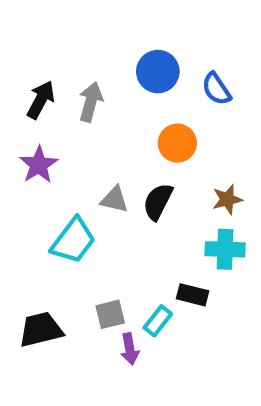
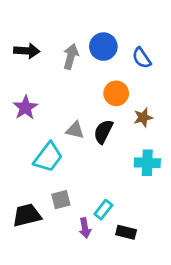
black arrow: (41, 100) -> (27, 51), moved, turned 65
gray arrow: (91, 102) -> (71, 56), moved
brown star: (227, 199) -> (143, 117), moved
black rectangle: (193, 295) -> (126, 232), moved
gray square: (110, 314) -> (61, 200), moved

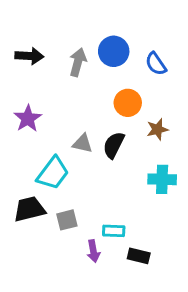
cyan rectangle: (103, 210) -> (114, 231), turned 54
black trapezoid: (27, 215) -> (29, 209), moved

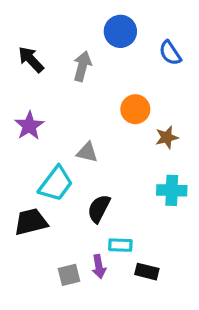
blue circle: (114, 51) -> (120, 31), moved
black arrow: (29, 56) -> (31, 60), turned -136
blue semicircle: (156, 64) -> (170, 53), moved
black semicircle: (114, 145) -> (99, 209), moved
gray square: (67, 220) -> (69, 275), moved

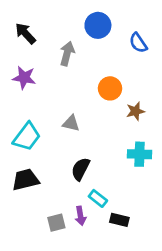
black arrow: (31, 60) -> (25, 33), moved
purple star: (29, 126) -> (24, 78), moved, turned -30
cyan trapezoid: (56, 184) -> (27, 137), moved
cyan rectangle: (120, 245) -> (98, 198), turned 36

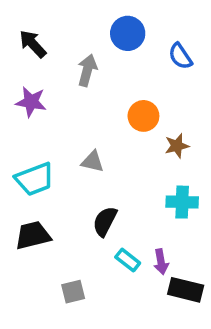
cyan trapezoid: (27, 137) -> (35, 179), turned 32
purple arrow: (80, 216) -> (161, 262), moved
black rectangle: (119, 220) -> (186, 290), moved, size x1.4

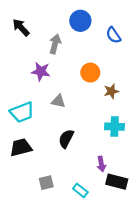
purple star: (31, 102) -> (41, 71), moved
cyan rectangle: (128, 260) -> (80, 190), moved

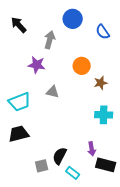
black semicircle: (66, 139) -> (60, 156), moved

